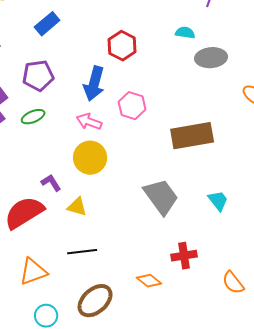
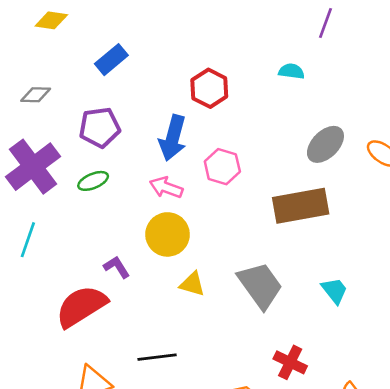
gray ellipse: (211, 58) -> (325, 144), moved, turned -40
yellow triangle: (77, 207) -> (192, 284), moved
red cross: (184, 256) -> (290, 362), turned 35

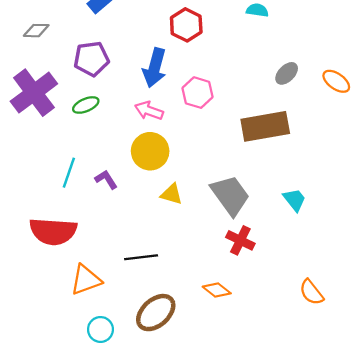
gray ellipse: (325, 144) -> (287, 73), size x0.7
cyan line: (28, 240) -> (69, 173), moved
red semicircle: (81, 306) -> (53, 231), moved, turned -144
red cross: (290, 362) -> (240, 240), moved

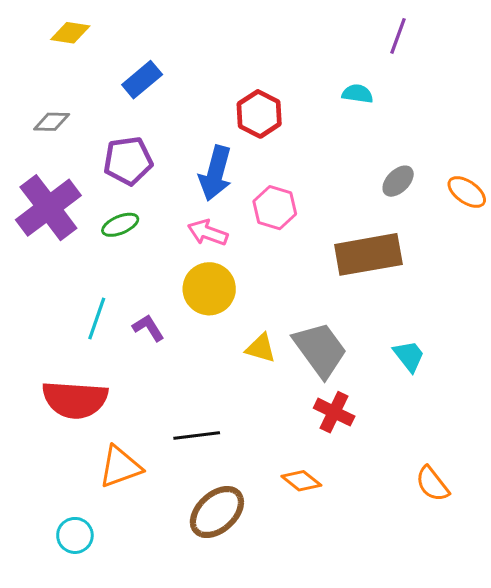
yellow triangle: (172, 194) -> (261, 348), moved
cyan circle: (100, 329) -> (75, 535), moved

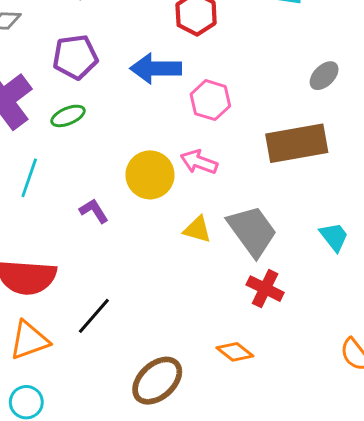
blue arrow: (215, 173) -> (156, 68), turned 75
pink arrow: (208, 233) -> (199, 162), moved
cyan line: (97, 318) -> (29, 178), moved
black line: (197, 436) -> (94, 316), moved, turned -42
orange triangle: (120, 467) -> (29, 340), moved

